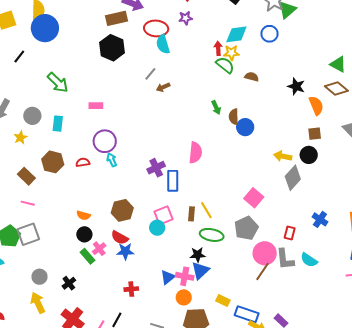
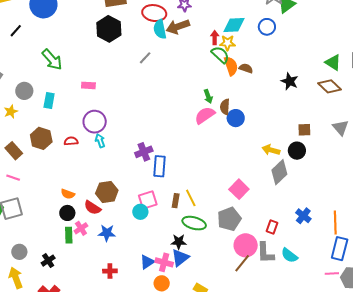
brown arrow: (163, 87) -> (178, 27), moved, size x1.6
orange semicircle: (316, 105) -> (231, 66), moved
pink semicircle: (195, 153) -> (205, 115), moved, turned -135
red semicircle: (120, 238) -> (92, 208), moved
green rectangle: (88, 256) -> (69, 235), turned 35

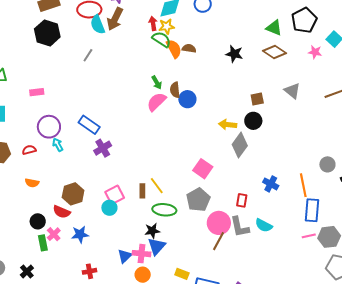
brown arrow: (178, 27) -> (115, 19), turned -35
blue rectangle: (159, 166) -> (89, 125), moved, turned -50
orange semicircle: (68, 194) -> (32, 183), moved

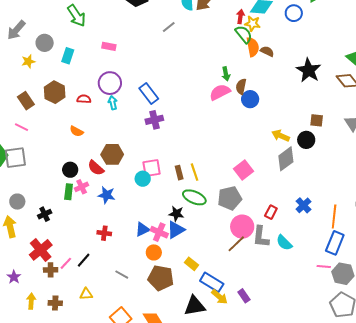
black star: (234, 54) -> (309, 70), size x1.4
brown rectangle: (142, 191) -> (179, 173), turned -32

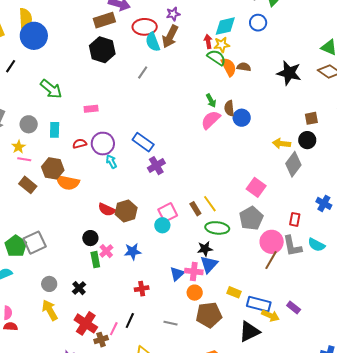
red semicircle: (84, 99) -> (80, 144), moved
pink line: (21, 127) -> (24, 159), moved
orange semicircle: (77, 131) -> (68, 183), moved, size x1.6
red semicircle: (96, 168) -> (107, 210), moved

